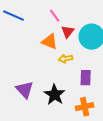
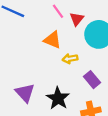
red triangle: (68, 32) -> (77, 19), moved
purple rectangle: (86, 78) -> (92, 80), turned -42

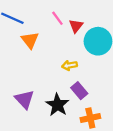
orange triangle: (52, 40) -> (30, 40), moved, turned 30
purple rectangle: (92, 80) -> (79, 91), moved

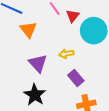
purple triangle: (24, 99) -> (38, 63), moved
black star: (57, 105) -> (35, 95), moved

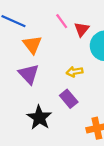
purple triangle: (38, 63) -> (29, 74), moved
purple rectangle: (76, 78) -> (69, 99), moved

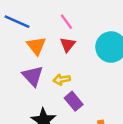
red triangle: (82, 29) -> (68, 45), moved
yellow arrow: (75, 72) -> (62, 80), moved

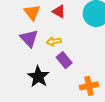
red triangle: (68, 45) -> (59, 11), turned -40

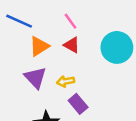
orange triangle: (32, 12) -> (39, 46), turned 36

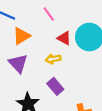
red triangle: (72, 45) -> (64, 38), moved
yellow arrow: (65, 81) -> (53, 59), moved

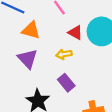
orange triangle: (21, 36) -> (31, 30), turned 48

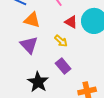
yellow arrow: (64, 54) -> (61, 41), turned -128

